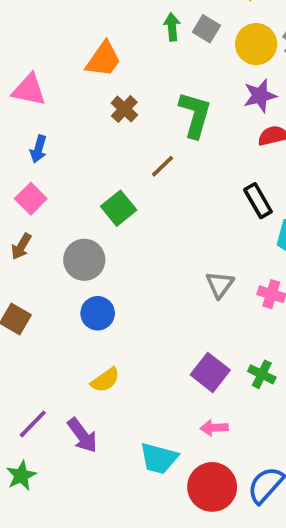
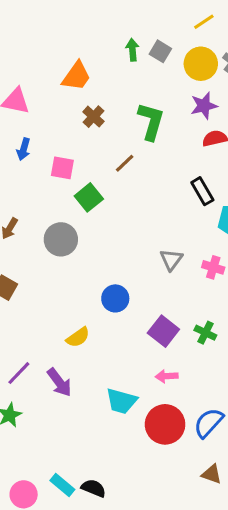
pink square: (31, 199) -> (62, 168), moved, turned -35
blue circle: (98, 313) -> (115, 298), moved

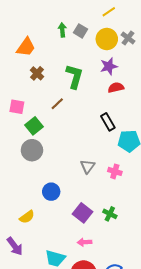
gray circle: (61, 239) -> (32, 150), moved

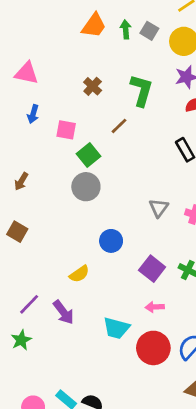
orange trapezoid: (26, 47) -> (94, 25), moved

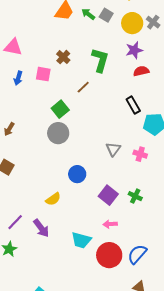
green arrow: (126, 29) -> (88, 14), turned -48
pink square: (66, 130) -> (43, 74), moved

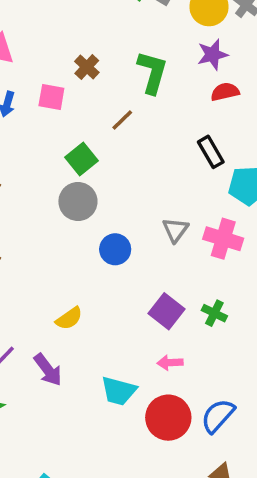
pink cross: (140, 154) -> (223, 239), size x1.5
blue circle: (77, 174) -> (115, 249), moved

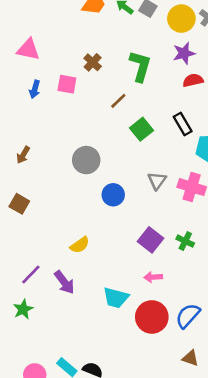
green square: (82, 159) -> (141, 129), moved

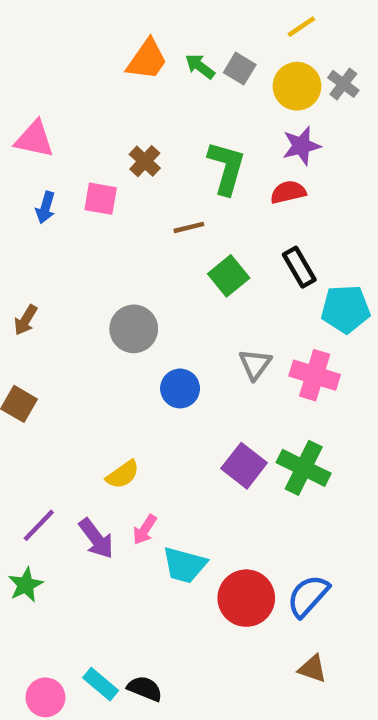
red semicircle: (193, 80) -> (288, 192), moved
brown line: (118, 101) -> (189, 227), turned 30
green cross: (185, 241) -> (304, 468), size x1.6
pink arrow: (153, 277) -> (145, 530), moved, turned -54

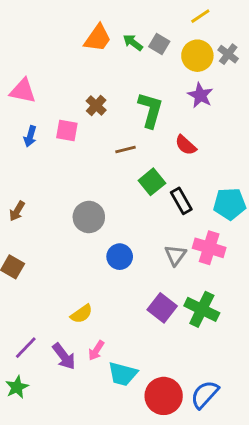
purple star: (301, 146) -> (200, 95), turned -30
red semicircle: (288, 192) -> (186, 145), moved, turned -125
black rectangle: (299, 267) -> (181, 201), moved
gray triangle: (255, 364) -> (175, 255), moved

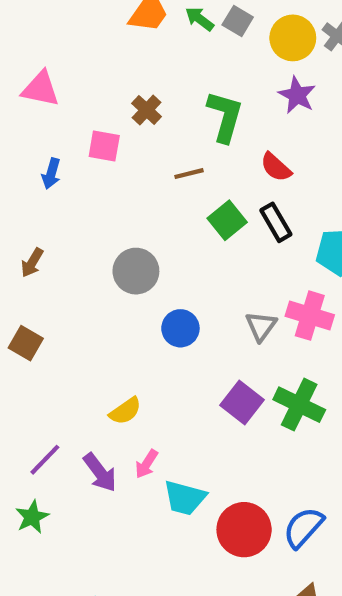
blue arrow: (30, 136) -> (51, 174), moved
black rectangle: (181, 201) -> (276, 222), moved

